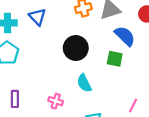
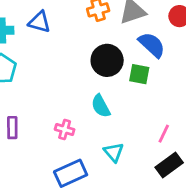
blue triangle: (37, 17) -> (39, 22), turned -30
black circle: (76, 48) -> (107, 60), moved

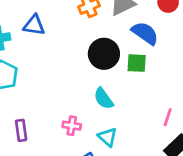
cyan triangle: (114, 152) -> (107, 137), moved

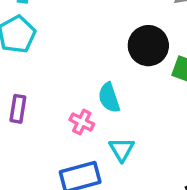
cyan semicircle: (104, 99) -> (109, 98), moved

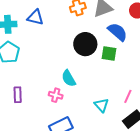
cyan triangle: (122, 149) -> (101, 105), moved

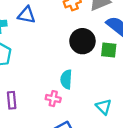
cyan semicircle: (69, 78) -> (66, 79), turned 36

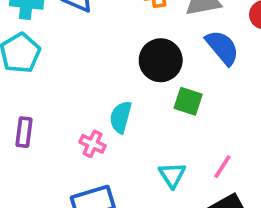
green square: (109, 50) -> (188, 101), moved

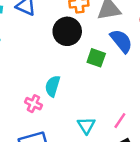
black circle: (161, 60) -> (67, 31), moved
green square: (188, 101) -> (96, 58), moved

